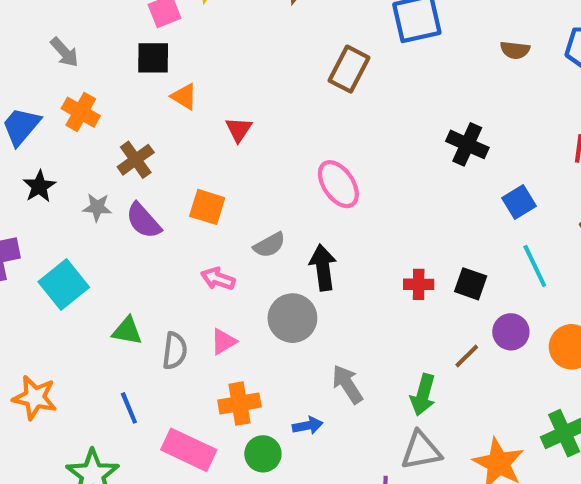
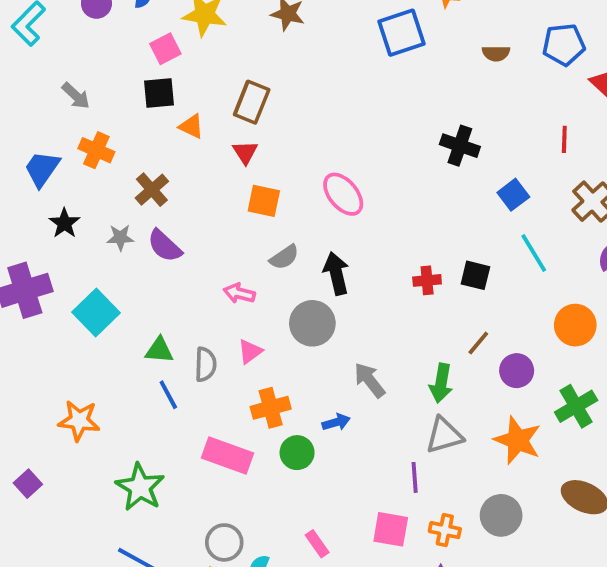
brown rectangle: (349, 69) -> (252, 102), moved
orange square: (207, 207) -> (264, 201), moved
purple circle: (511, 332) -> (517, 371), moved
blue line: (129, 408) -> (168, 395), moved

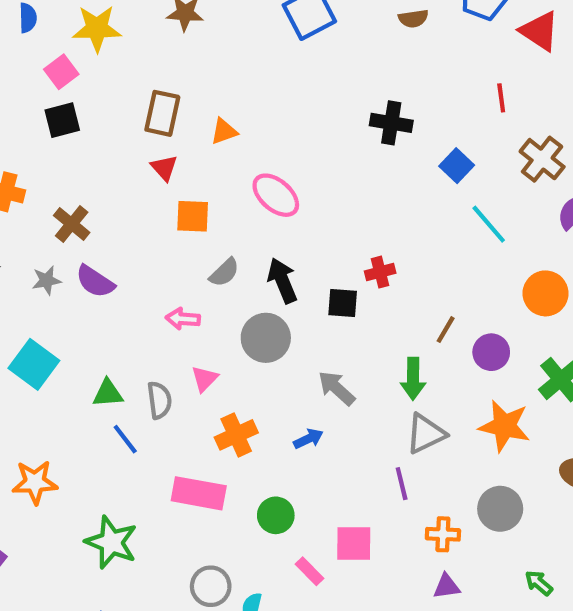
orange triangle: (191, 126) -> (224, 131), moved, turned -36
black square: (475, 275) -> (343, 303), moved
green circle: (297, 453) -> (276, 515), moved
pink square: (391, 529) -> (354, 544), moved

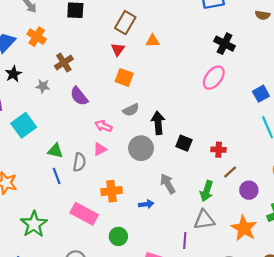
black cross: (391, 123) -> (225, 44), moved
pink ellipse: (276, 195) -> (214, 78), moved, turned 70
red cross: (380, 272) -> (219, 150), moved
purple semicircle: (95, 281) -> (79, 96), moved
pink triangle: (205, 379) -> (100, 149), moved

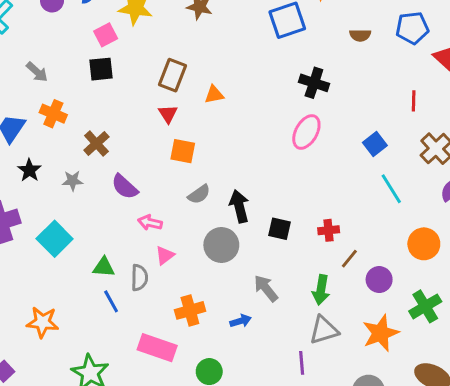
pink arrow: (103, 126) -> (150, 223), moved
orange star: (244, 228) -> (381, 333), turned 30

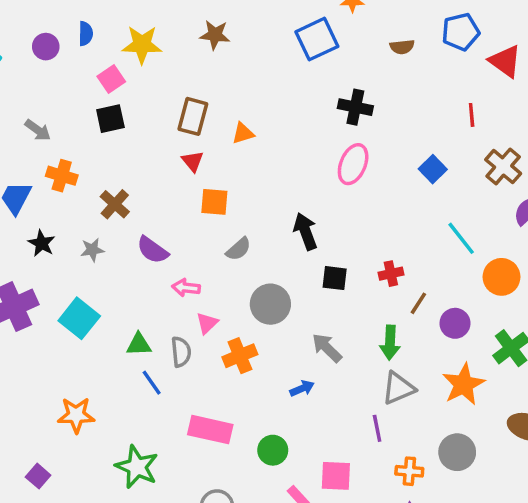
cyan line: (391, 189) -> (461, 238), moved
black arrow: (239, 206) -> (305, 231), moved
orange cross: (190, 310) -> (240, 356), moved

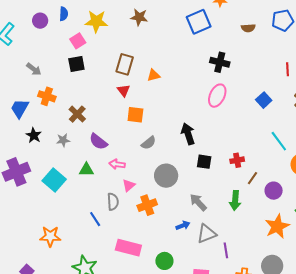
green triangle: (139, 344) -> (86, 170), moved
gray triangle: (398, 388) -> (207, 234), moved

